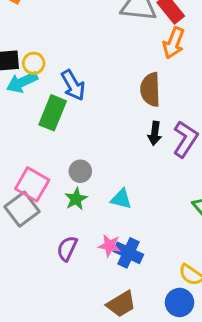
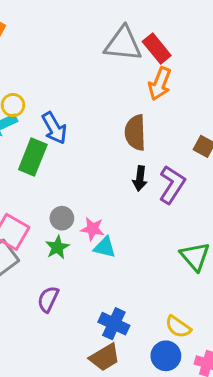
pink star: (109, 246) -> (92, 229), moved
blue cross: (128, 253) -> (114, 324), moved

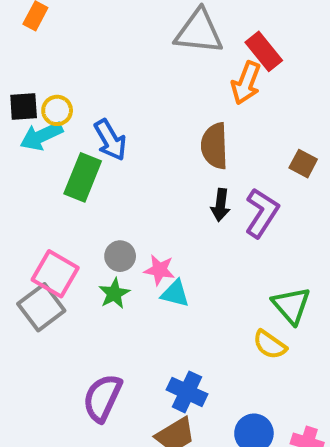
red rectangle: (157, 48) -> (264, 51), moved
purple semicircle: (48, 299) -> (102, 398), moved, size x1.4
yellow semicircle: (178, 327) -> (270, 345), moved

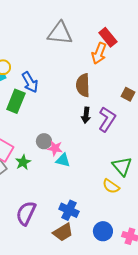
gray triangle: (199, 32) -> (60, 33), moved
gray circle: (120, 256) -> (44, 141), moved
green star: (114, 293) -> (23, 162), moved

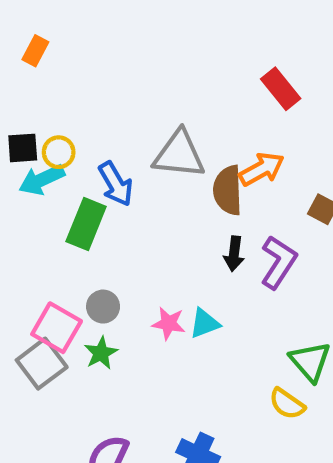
gray triangle: (60, 33) -> (179, 154), moved
orange arrow: (99, 53) -> (262, 169), moved, turned -140
gray circle: (44, 141) -> (103, 307), moved
cyan triangle: (63, 160) -> (204, 323), moved, turned -35

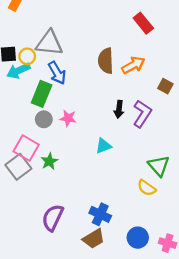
gray triangle: (179, 154) -> (49, 43), moved
brown semicircle: (228, 190) -> (106, 61), moved
gray circle: (103, 307) -> (44, 119), moved
pink star: (169, 323) -> (68, 118), moved

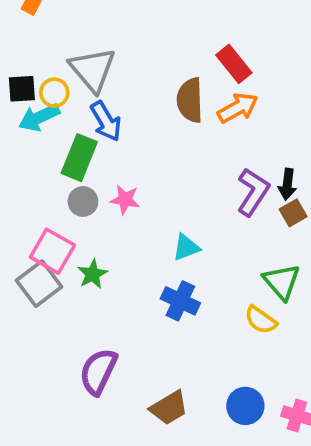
red rectangle: (143, 23) -> (234, 64), moved
gray triangle: (49, 43) -> (93, 70), turned 44
brown square: (165, 86) -> (293, 213), moved, turned 32
black arrow: (119, 109) -> (287, 184), moved
blue cross: (100, 214) -> (180, 301), moved

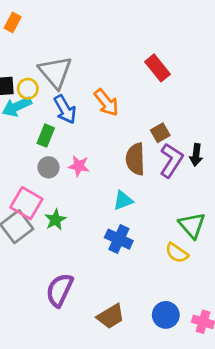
brown semicircle: (190, 100) -> (135, 159), moved
orange arrow: (238, 108) -> (106, 102), moved, turned 80
green rectangle: (79, 158) -> (46, 136), size x0.7
brown square: (293, 213) -> (160, 133), moved

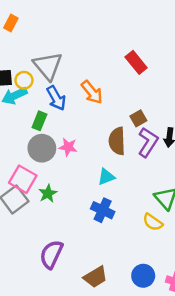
gray circle: (48, 167) -> (42, 148), size x1.5

